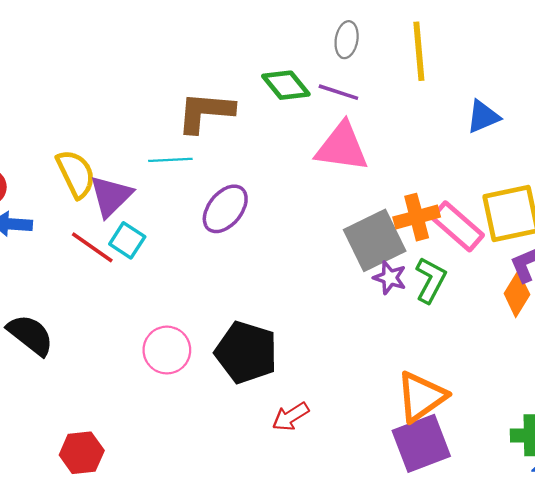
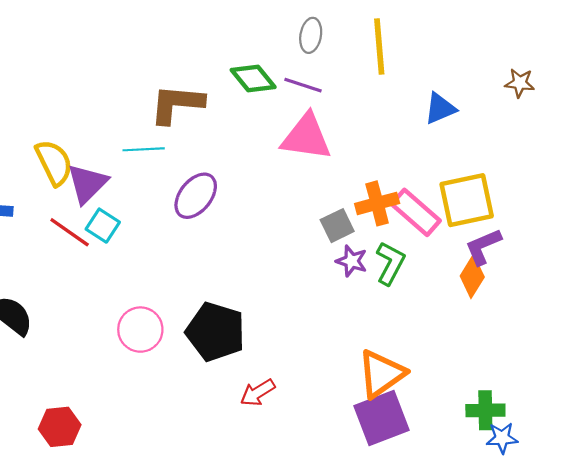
gray square: (375, 240) -> (337, 226), size x0.6

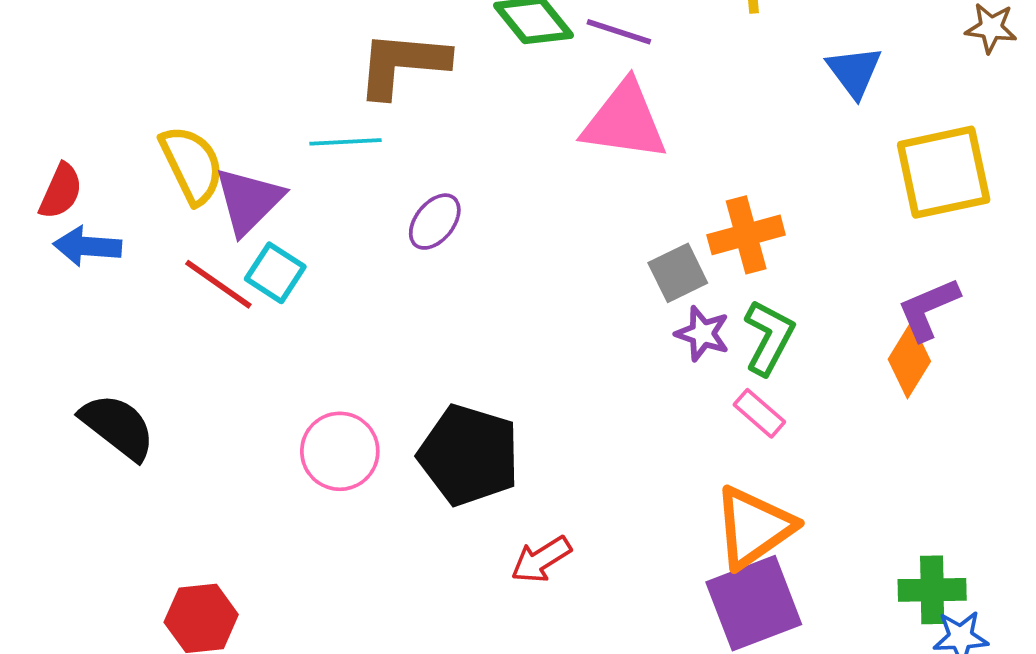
blue triangle: (440, 108) -> (854, 72), turned -44
purple ellipse: (196, 196) -> (435, 222), size x0.7
yellow square: (467, 200) -> (944, 172), moved
pink rectangle: (416, 212) -> (759, 413), moved, size x0.6

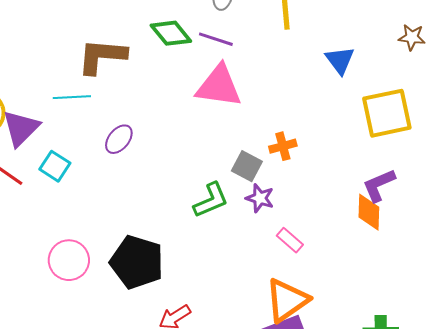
orange cross: (746, 235) -> (283, 146), size x0.7
cyan square: (275, 273) -> (55, 166), moved
gray square: (678, 273) -> (247, 166), turned -36
green L-shape: (769, 337) -> (211, 200), moved, turned 39
orange diamond: (909, 360) -> (369, 212), turned -30

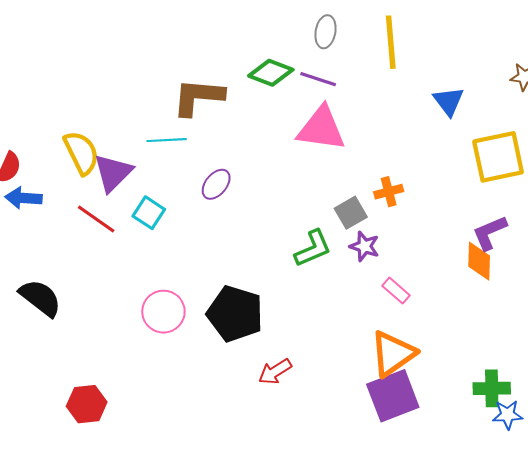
green diamond: (171, 33) -> (271, 73), turned -30
gray square: (247, 166) -> (351, 213), turned 32

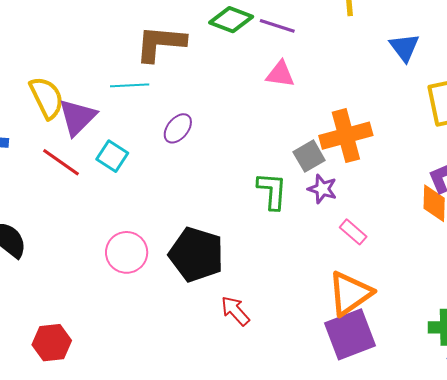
pink triangle: (321, 129) -> (280, 74), size x0.6
orange cross: (389, 192) -> (346, 136), size x1.8
green L-shape: (313, 248) -> (272, 191), turned -63
red arrow: (275, 372) -> (235, 311), turned 80

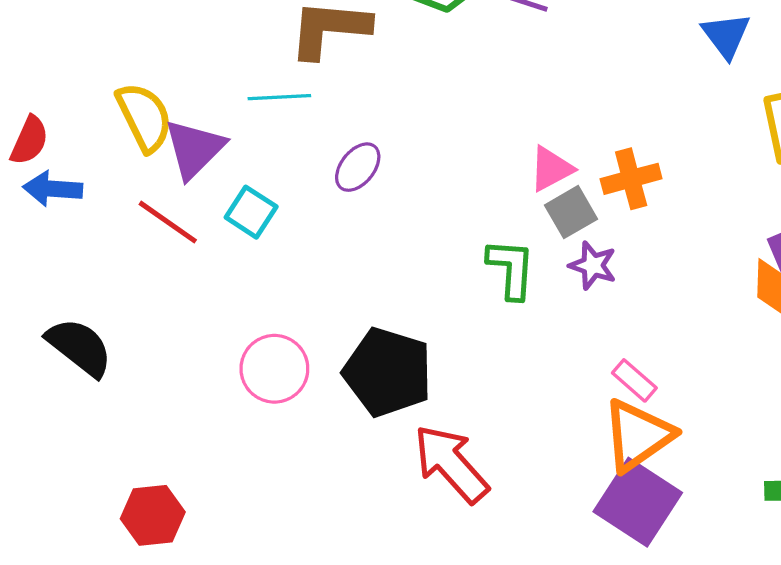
pink triangle: (280, 74) -> (551, 169), moved, turned -36
orange cross: (346, 136) -> (631, 179), size x0.7
pink rectangle: (353, 232) -> (634, 380), moved
red arrow: (235, 311) -> (451, 464), size x1.6
purple square: (350, 334) -> (638, 502), turned -36

